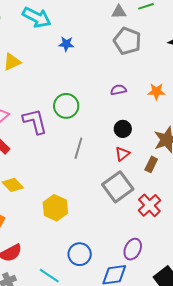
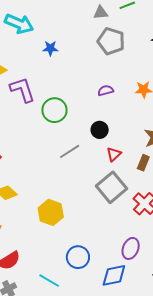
purple L-shape: (35, 121) -> (22, 90), moved
black circle: (123, 129) -> (100, 130), moved
gray line: (78, 148) -> (70, 151), turned 45

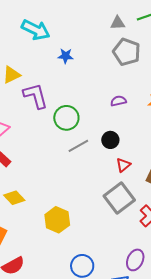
gray line: (70, 151) -> (78, 146), moved

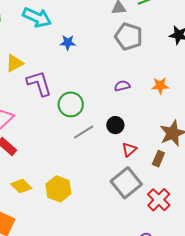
yellow hexagon: (57, 220) -> (58, 189), moved

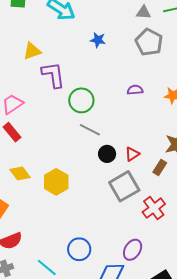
blue star: (68, 43) -> (98, 40), moved
black circle: (115, 125) -> (107, 154), moved
gray line: (84, 132) -> (90, 130), turned 50

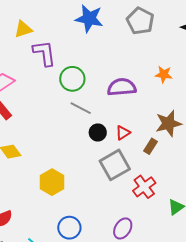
blue star: (98, 40) -> (89, 18), size x1.8
purple semicircle: (135, 90) -> (122, 87), moved, size x1.8
yellow hexagon: (56, 182) -> (52, 182), moved

